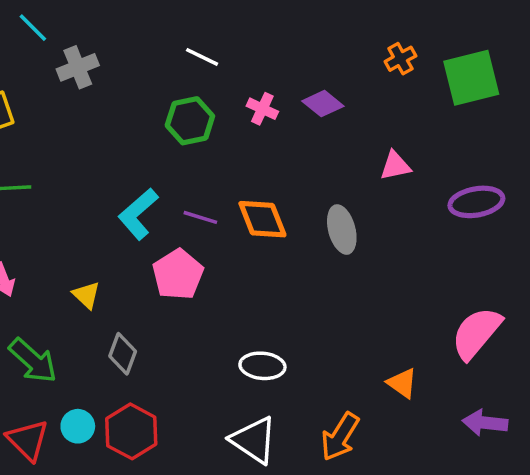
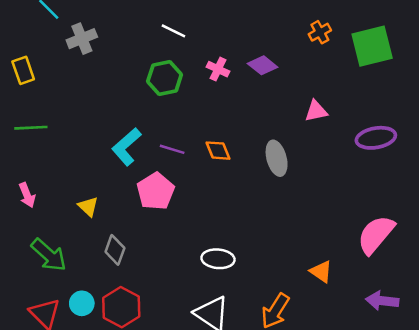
orange diamond: (262, 219) -> (218, 151), size x0.7

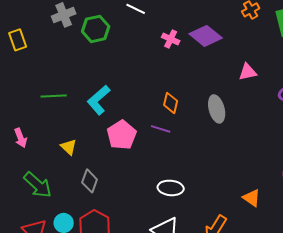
purple diamond: (263, 65) -> (206, 36), size x1.4
green hexagon: (165, 78) -> (96, 29), moved
green line: (31, 128) -> (54, 96), moved
purple line: (172, 149) -> (161, 129), moved
orange diamond: (218, 151) -> (171, 103), turned 35

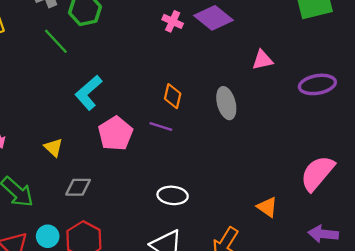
green line: (54, 96) -> (56, 41), moved, turned 50
gray diamond: (90, 181) -> (78, 187), turned 70

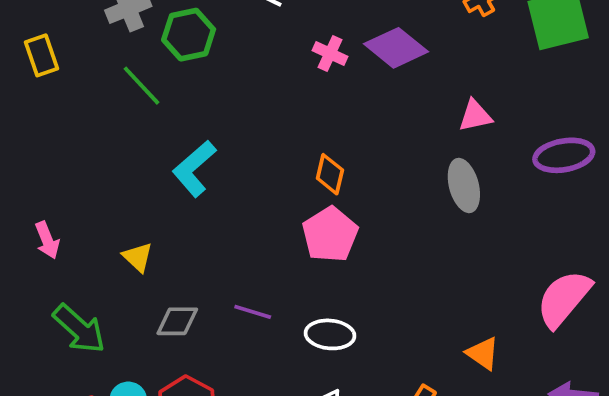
gray ellipse: (226, 103) -> (464, 185), moved
purple line: (161, 126) -> (253, 312), moved
pink pentagon: (115, 133) -> (330, 235), moved

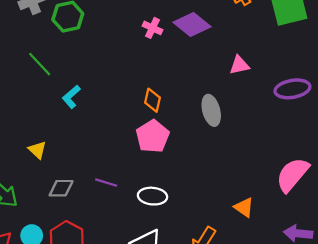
green line: (141, 86) -> (40, 64), moved
cyan L-shape: (194, 169) -> (71, 97), size x0.7
gray ellipse: (464, 185) -> (211, 110), moved

